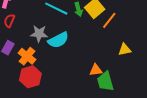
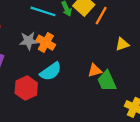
cyan semicircle: (58, 40) -> (51, 71), moved
orange cross: (27, 56) -> (46, 43), moved

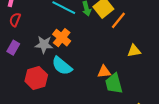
gray star: (29, 41) -> (44, 45), moved
cyan semicircle: (51, 71) -> (62, 66), turned 65

